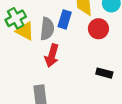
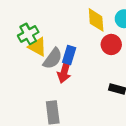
blue rectangle: (65, 19) -> (69, 55), moved
gray semicircle: (47, 29) -> (53, 59), moved, turned 30

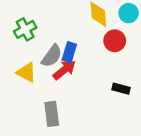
yellow triangle: (37, 47) -> (26, 72), moved
red arrow: (64, 71) -> (64, 70), turned -145

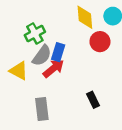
green cross: (25, 29) -> (35, 33), moved
black rectangle: (121, 89) -> (93, 100), moved, turned 49

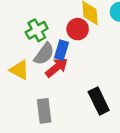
red circle: (100, 42) -> (78, 29), moved
black rectangle: (93, 100) -> (99, 101), size x1.5

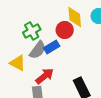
blue rectangle: (61, 50) -> (52, 47), turned 42
red arrow: (57, 67) -> (45, 76), moved

